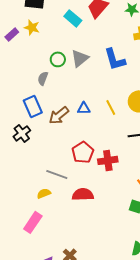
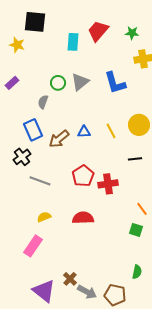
cyan rectangle: (73, 18) -> (73, 42), turned 54
yellow star: (32, 27) -> (17, 45), moved
purple rectangle: (12, 34) -> (12, 83), moved
gray line: (57, 174) -> (40, 181), moved

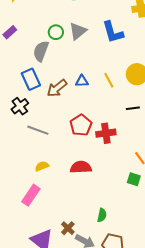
gray semicircle: (43, 102) -> (41, 51), size x1.5
green semicircle: (137, 272) -> (102, 215), moved

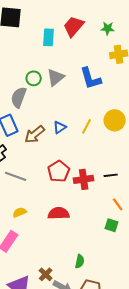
yellow line: (109, 80) -> (87, 126), turned 56
blue triangle: (82, 81) -> (60, 127), turned -32
black line: (133, 108) -> (111, 175), moved

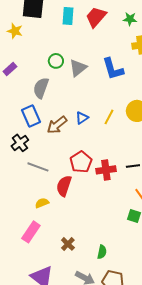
cyan rectangle: (49, 37) -> (68, 16), moved
green circle: (34, 78) -> (56, 61), moved
red semicircle: (59, 213) -> (64, 186), moved, turned -70
brown cross: (46, 274) -> (68, 244), moved

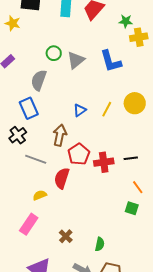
green star: (130, 19) -> (126, 21), moved
brown arrow: (57, 125) -> (60, 135), moved, turned 140

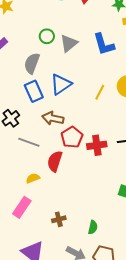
blue rectangle: (29, 108) -> (34, 91), moved
blue triangle: (80, 110) -> (61, 84), moved, size x1.6
brown arrow: (60, 135) -> (53, 118), turned -90
brown cross: (66, 236) -> (59, 219), turned 32

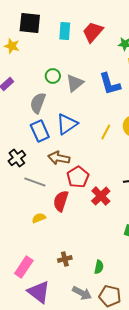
red cross: (97, 145) -> (101, 196), moved, turned -36
pink rectangle: (22, 207) -> (24, 267), moved

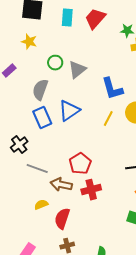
yellow star: (12, 46) -> (29, 42), moved
blue L-shape: (110, 84) -> (112, 89), moved
brown arrow: (59, 158) -> (61, 185), moved
red cross: (101, 196) -> (91, 190), moved, turned 30
red semicircle: (61, 201) -> (62, 219), moved

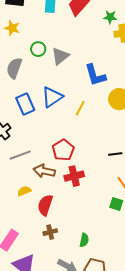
gray semicircle: (40, 90) -> (14, 68), moved
yellow line: (108, 119) -> (80, 108), moved
gray line: (37, 169) -> (20, 155), turned -40

